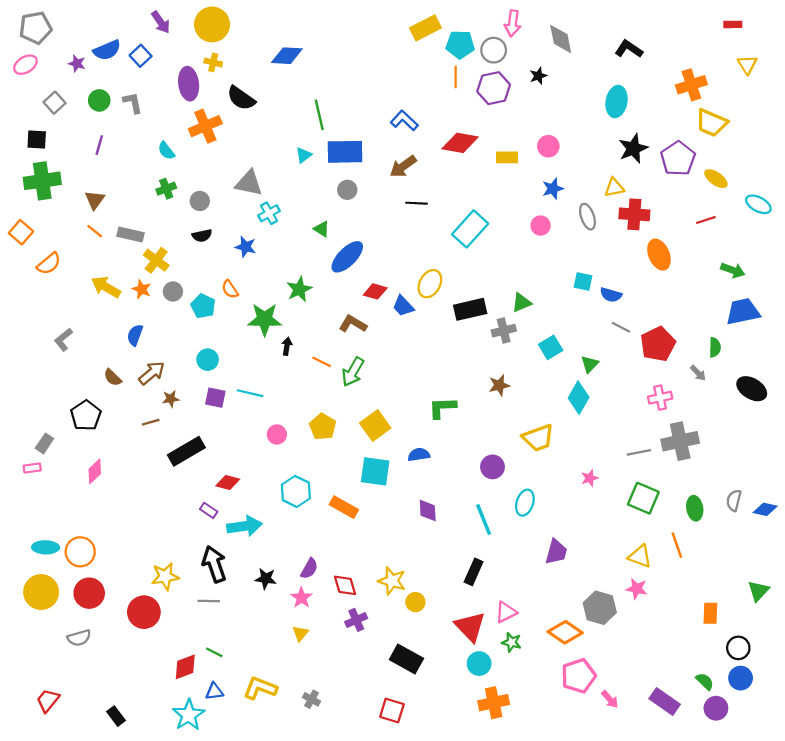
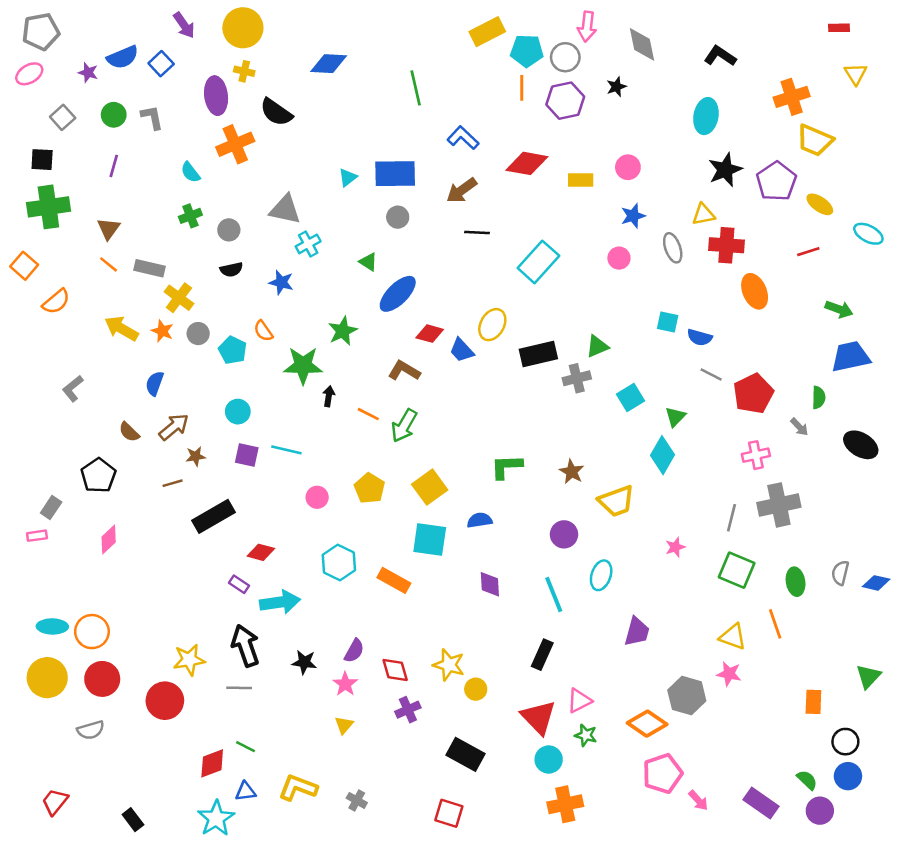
green line: (319, 115) -> (416, 88), moved
brown star: (499, 385) -> (572, 472), moved, turned -30
gray line: (639, 452) -> (732, 518), turned -65

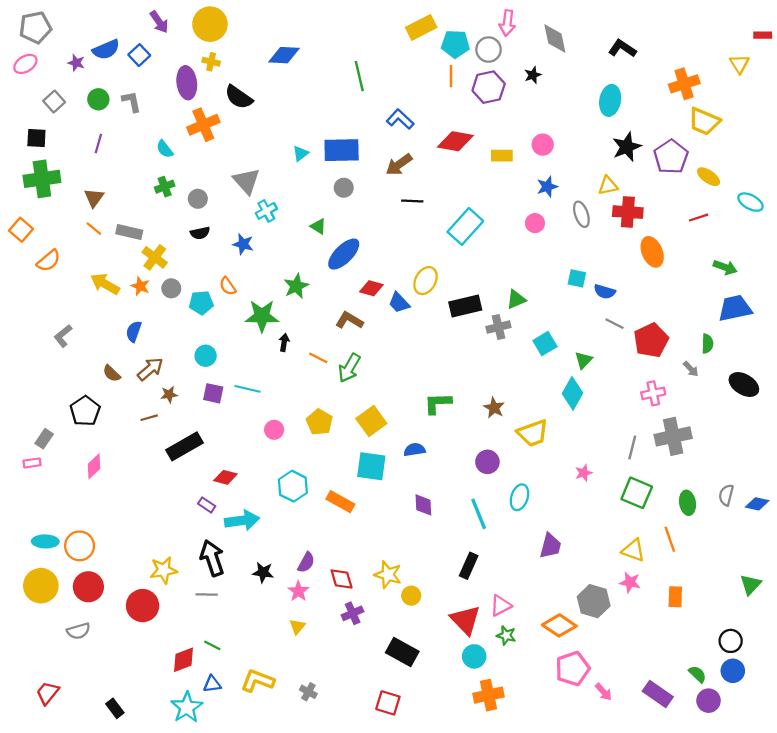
red rectangle: (839, 28) -> (763, 35), moved
gray triangle: (285, 209) -> (246, 181), turned 36
cyan pentagon: (233, 350) -> (201, 303), turned -30
orange rectangle: (813, 702) -> (675, 597), moved

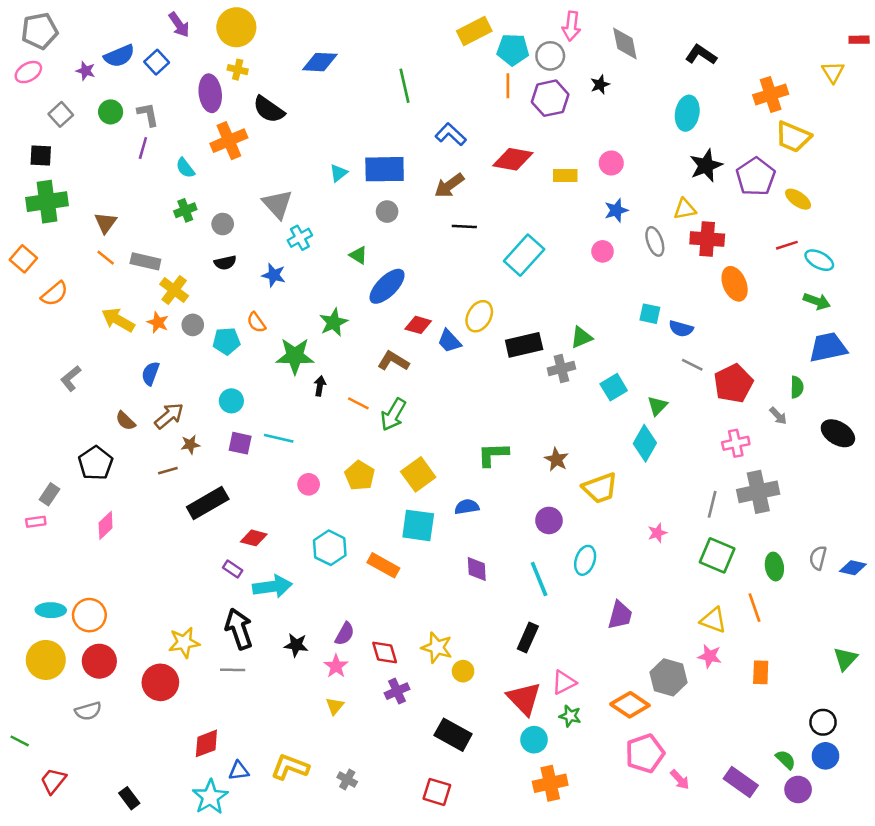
purple line: (98, 144) -> (143, 148), moved
cyan ellipse: (751, 202) -> (819, 260), moved
green line: (212, 645) -> (20, 741), moved

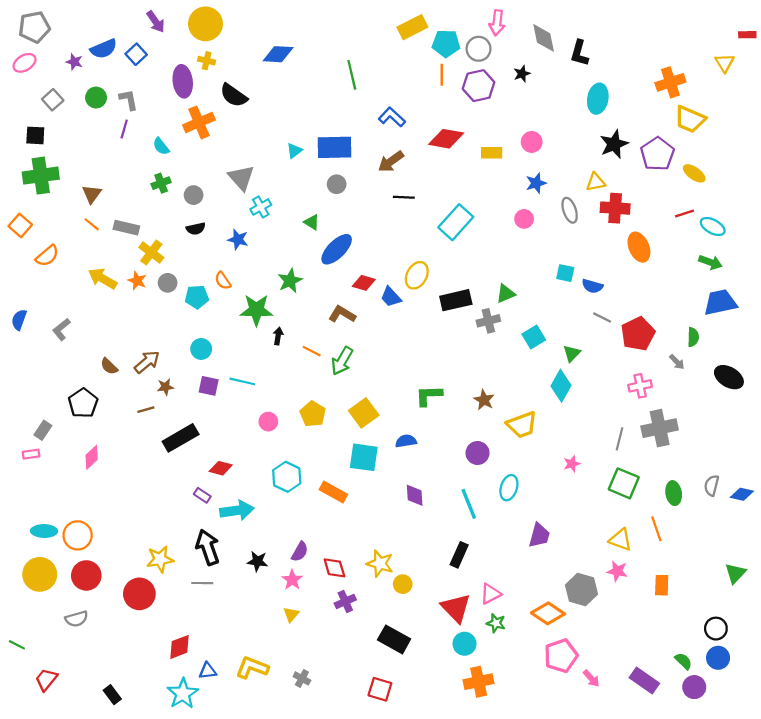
black L-shape: (701, 55) -> (579, 53), moved, turned -108
blue semicircle: (150, 373) -> (19, 320), moved

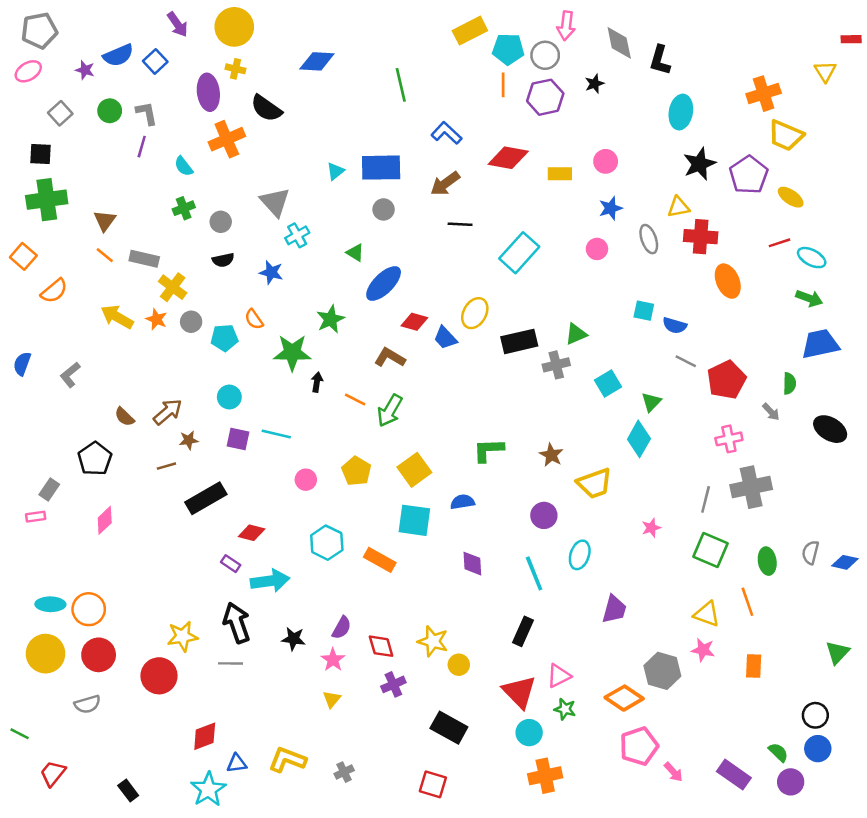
gray cross: (302, 678) -> (344, 772), turned 35

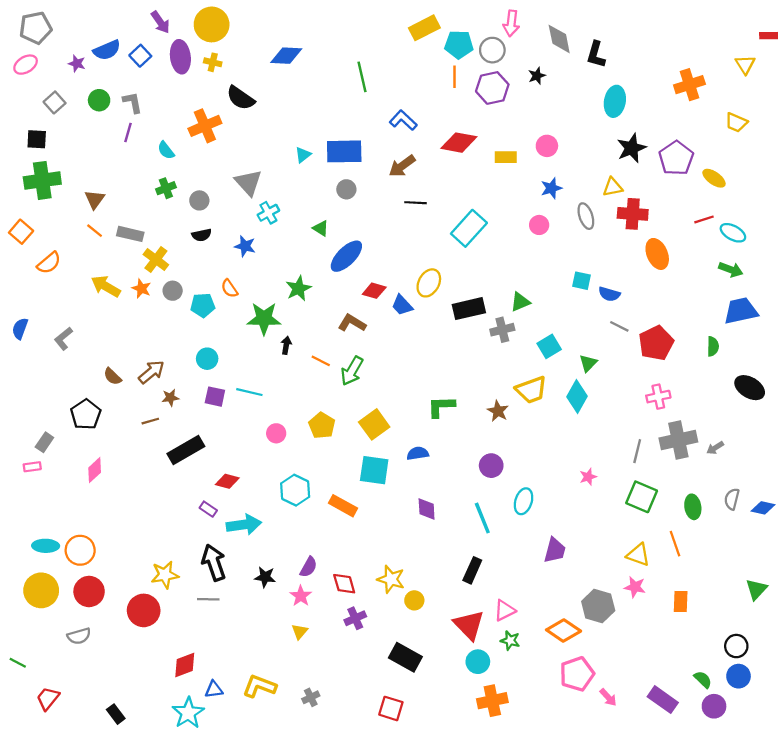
purple ellipse: (208, 92) -> (180, 57), moved
yellow trapezoid: (786, 135) -> (736, 122), moved, size x0.7
gray arrow: (771, 412) -> (715, 448), moved, turned 102
yellow trapezoid: (594, 483) -> (531, 390), moved

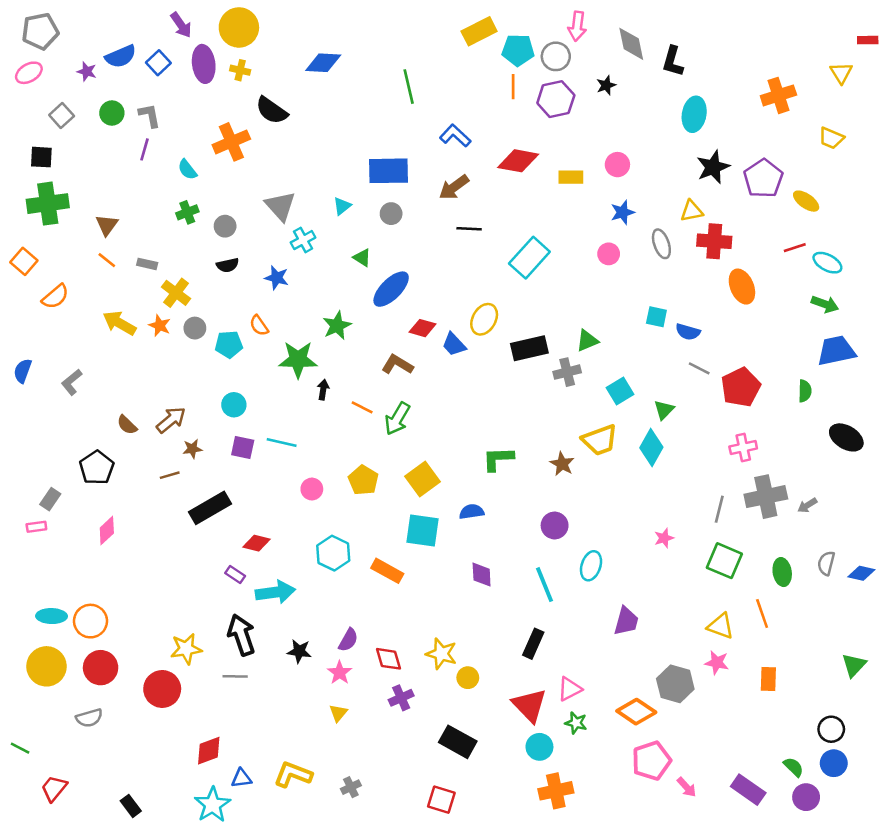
cyan triangle: (303, 155) -> (342, 206), moved
gray rectangle: (130, 234) -> (147, 264), size x0.7

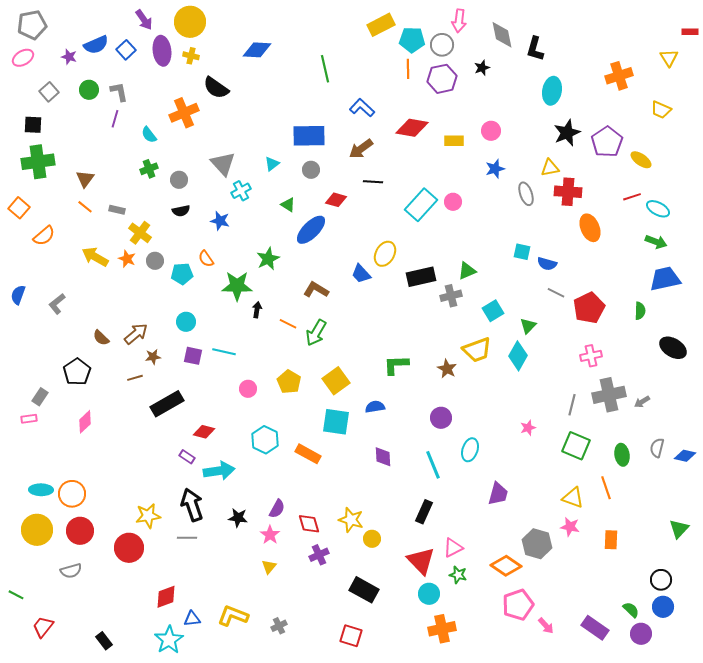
pink circle: (609, 254) -> (453, 202), moved
red diamond: (423, 328) -> (336, 200), moved

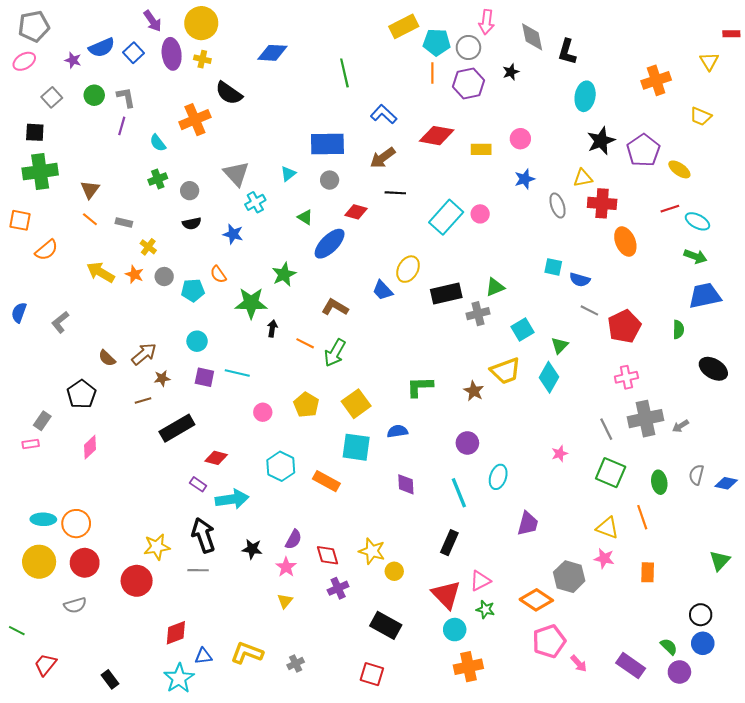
orange square: (19, 208) -> (20, 220), turned -30
yellow cross: (140, 233) -> (148, 247), size x0.7
gray line: (572, 405) -> (606, 429), turned -40

